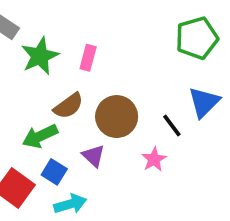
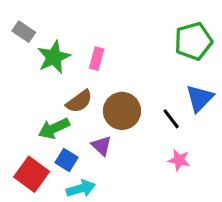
pink star: (154, 159) -> (179, 160), moved, turned -30

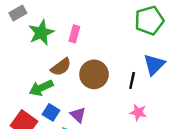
gray rectangle: (24, 32) -> (18, 13), turned -63
black line: (171, 119) -> (132, 80), turned 49
purple triangle: (101, 146) -> (78, 115), moved

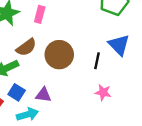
blue triangle: (154, 65) -> (119, 45), turned -30
purple triangle: (78, 115) -> (43, 95), turned -35

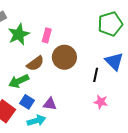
brown circle: (59, 55) -> (64, 57), moved

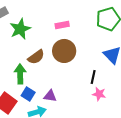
pink rectangle: (47, 35) -> (62, 25), moved, turned 64
black line: (96, 75) -> (93, 77), moved
green arrow: (19, 81) -> (20, 74), turned 114

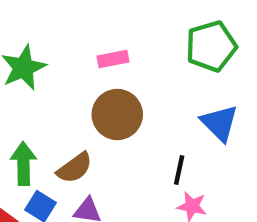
brown semicircle: (36, 57) -> (75, 168), moved

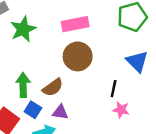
pink rectangle: (113, 59) -> (75, 24), size x1.5

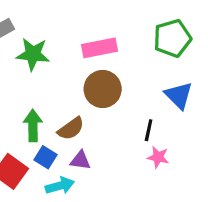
green star: (23, 29) -> (33, 54), turned 30

